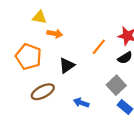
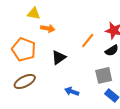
gray square: (116, 85) -> (104, 75), turned 30
brown ellipse: (43, 92) -> (25, 81), moved

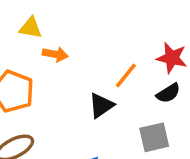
black triangle: (59, 57) -> (101, 106), moved

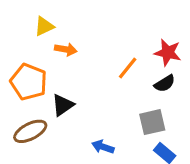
yellow triangle: (31, 28) -> (44, 26), turned -35
black triangle: (101, 106) -> (63, 105), moved

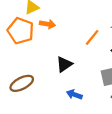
orange pentagon: (29, 82) -> (21, 31), moved
black triangle: (63, 105) -> (64, 64), moved

